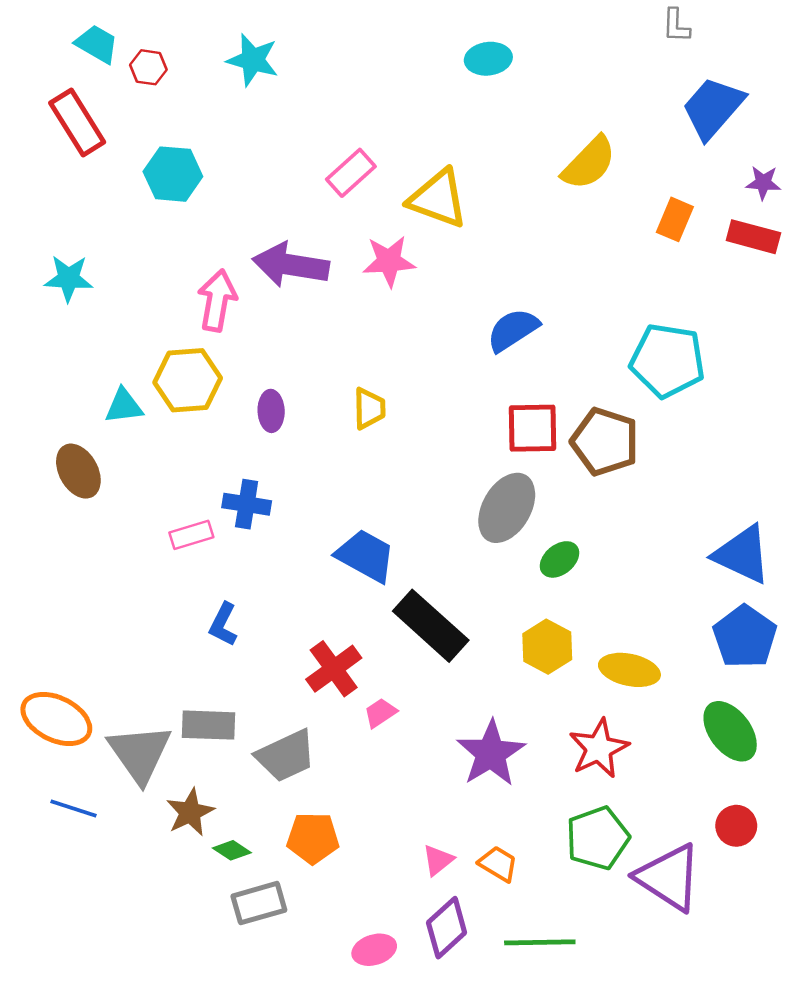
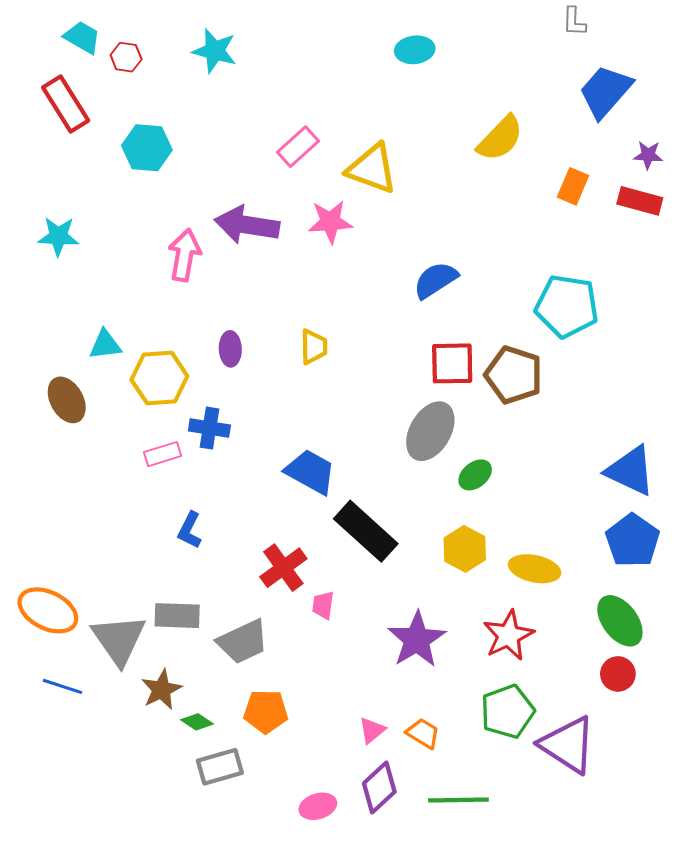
yellow hexagon: (188, 380) -> (159, 378), moved
pink trapezoid: (380, 713) -> (323, 605), turned -48
red circle: (736, 826) -> (618, 674), moved

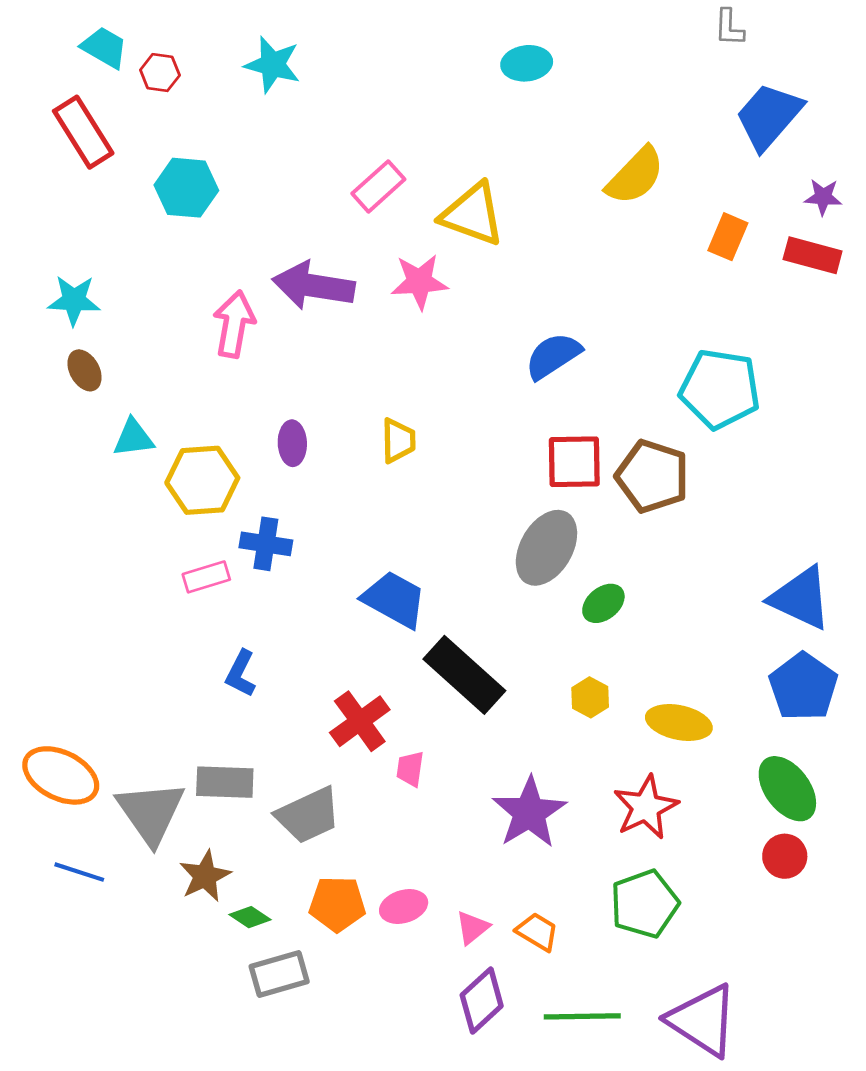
brown ellipse: (67, 400) -> (85, 370), moved, size x0.7
yellow hexagon: (465, 549) -> (590, 697), size x0.7
purple triangle: (568, 745) -> (703, 1020), moved
pink ellipse: (318, 806) -> (404, 907), moved

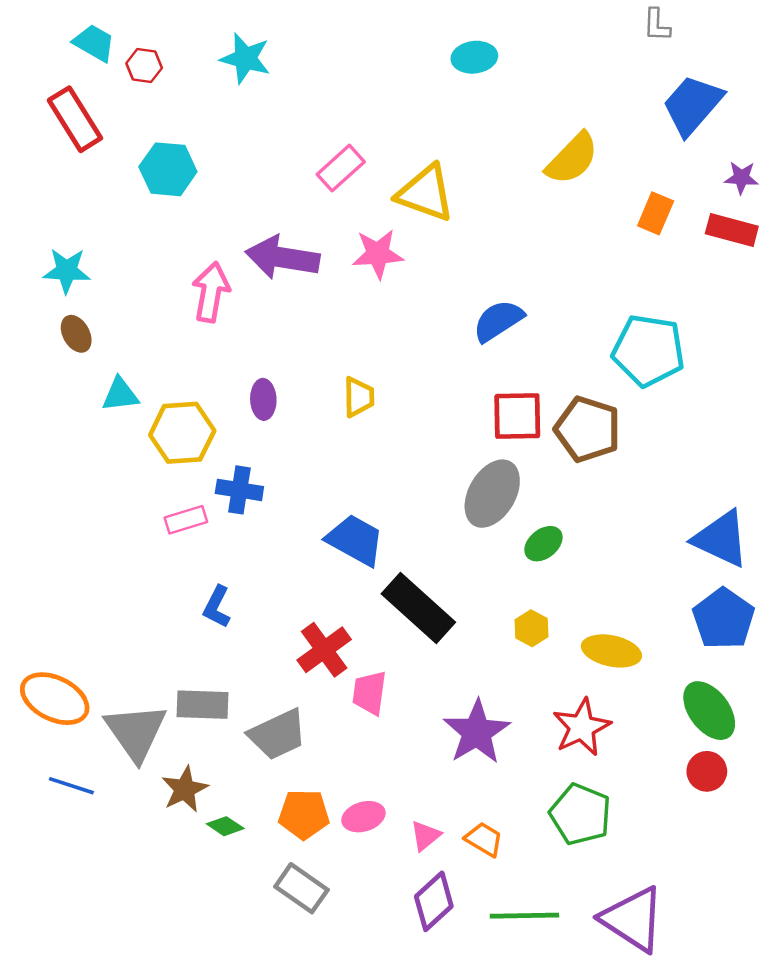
pink trapezoid: (410, 769) -> (369, 693), size x1.4
green pentagon: (644, 904) -> (580, 814), turned -30
gray rectangle: (279, 974) -> (301, 888), moved, turned 51

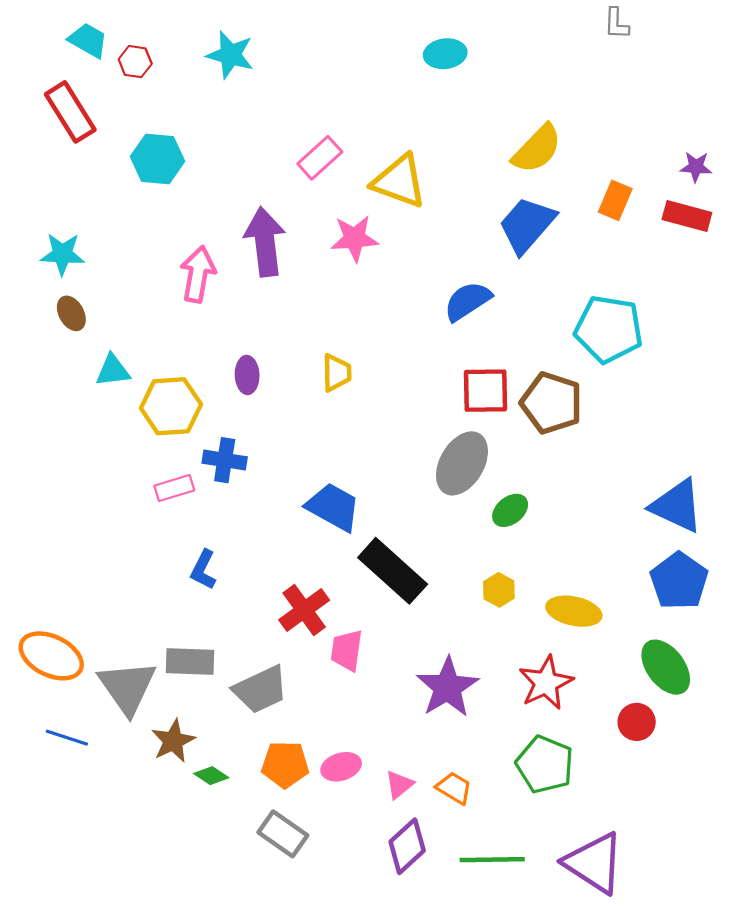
blue trapezoid: (693, 105) -> (527, 225), moved
purple arrow: (282, 258) -> (265, 242), turned 74
red circle: (707, 771) -> (637, 722), moved

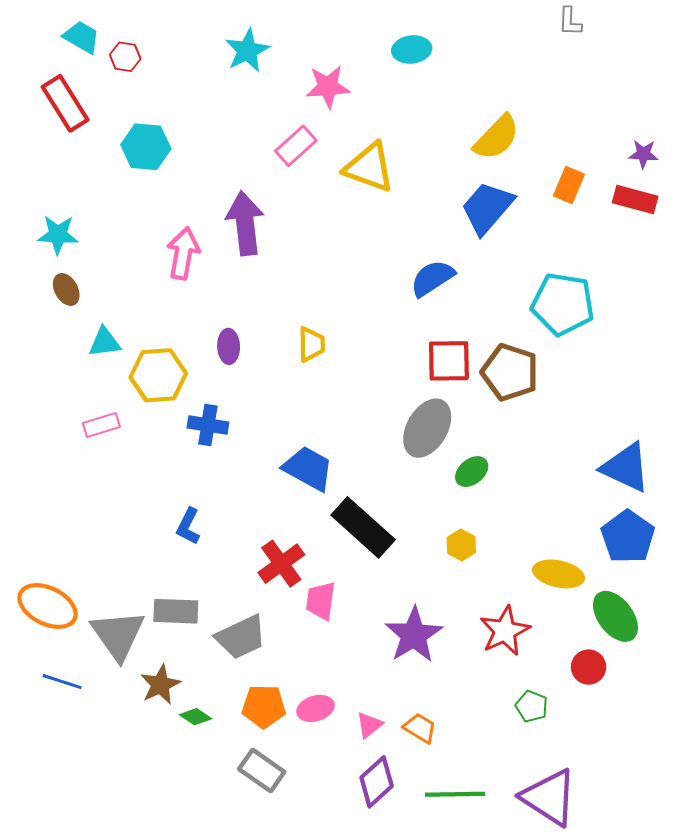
cyan star: (230, 55) -> (247, 51), moved, turned 30
pink star: (355, 238) -> (328, 87), moved
pink rectangle: (174, 488) -> (101, 425), moved
yellow ellipse: (574, 611) -> (559, 574), moved
green pentagon: (545, 764) -> (532, 706), moved, size x0.6

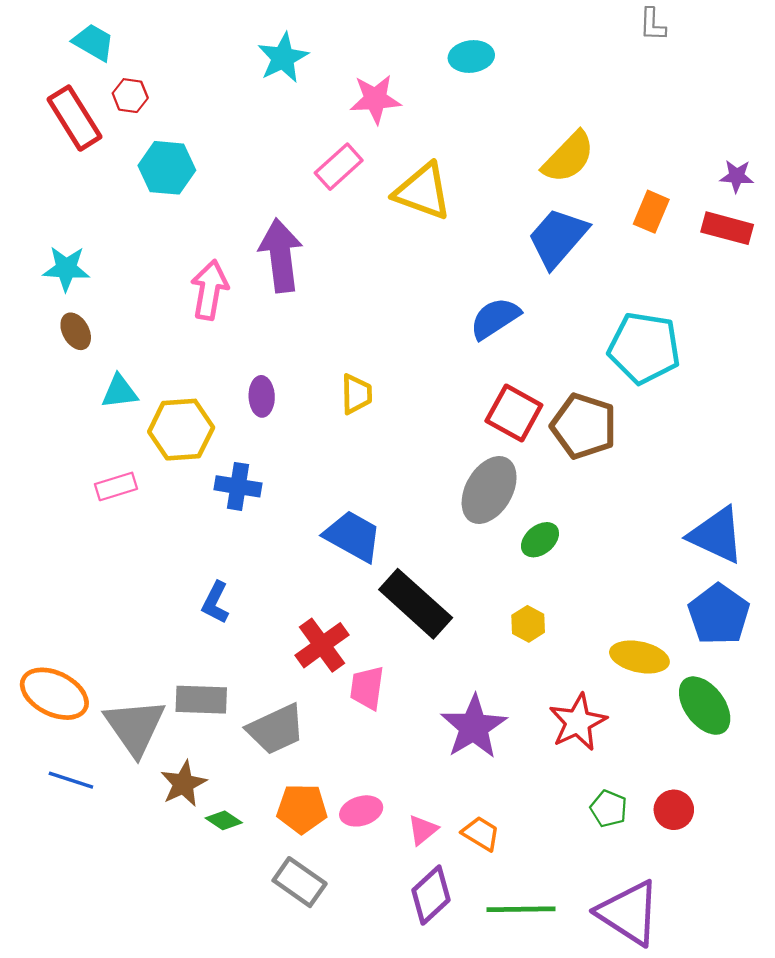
red hexagon: (125, 57) -> (130, 96), moved
red square: (449, 361) -> (514, 413), turned 30
red circle: (589, 667) -> (674, 810), moved

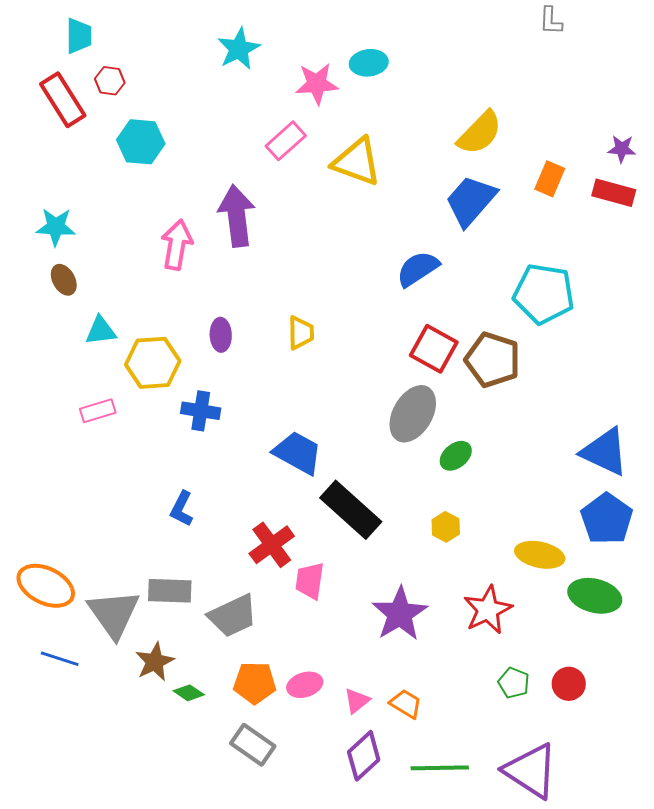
cyan trapezoid: (93, 42) -> (79, 36), turned 60
cyan ellipse: (471, 57) -> (369, 63), moved
green ellipse: (705, 706) -> (595, 596), turned -39

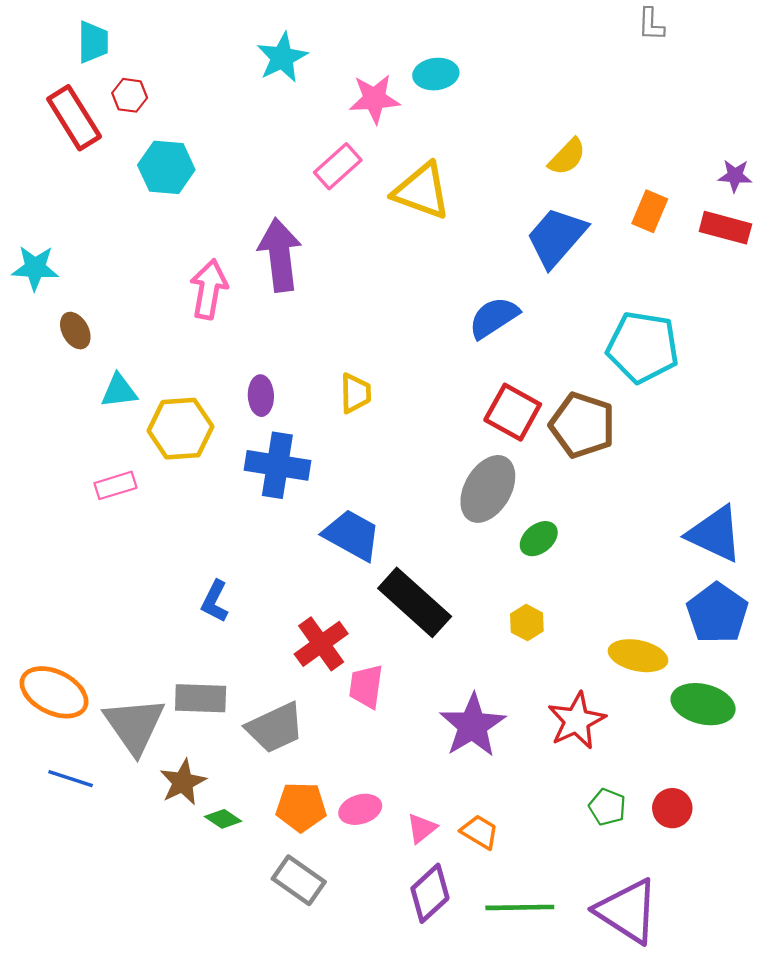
yellow semicircle: (480, 133) -> (567, 157), size x0.7
cyan star: (56, 227) -> (35, 268), moved
blue cross: (201, 411) -> (277, 465), moved, size x1.4

